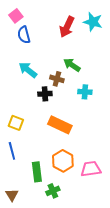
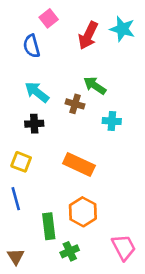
pink square: (16, 16) -> (49, 18), moved
black cross: (45, 94) -> (34, 124), moved
pink trapezoid: (91, 169) -> (124, 247), moved, turned 70

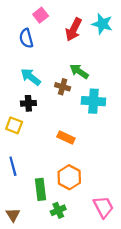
cyan cross: (112, 121) -> (93, 101), size x1.5
yellow square: (21, 162) -> (14, 125), moved
orange rectangle: (79, 164) -> (66, 138), size x0.7

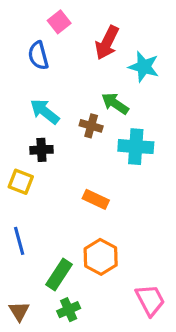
cyan star: (102, 24) -> (144, 67), moved
green rectangle: (41, 189) -> (59, 274), turned 40
green cross: (58, 210) -> (69, 310), moved

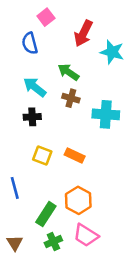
green arrow: (115, 103) -> (68, 72), moved
yellow square: (21, 182) -> (42, 156), moved
pink trapezoid: (150, 300) -> (86, 235), moved, turned 150

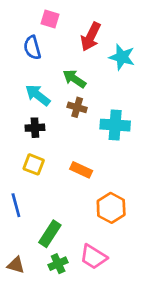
pink square: (46, 17) -> (50, 19), turned -35
yellow square: (42, 156) -> (34, 164), moved
orange hexagon: (78, 200) -> (111, 208), moved
brown triangle: (15, 243) -> (16, 265), turned -42

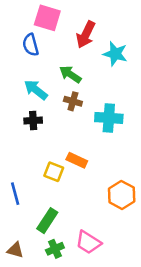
pink square: (50, 19) -> (47, 18), size x1.5
yellow square: (34, 164) -> (54, 172), moved
orange hexagon: (111, 208) -> (122, 195), moved

